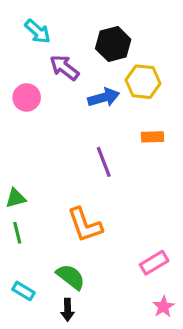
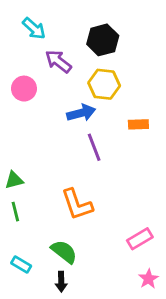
yellow hexagon: (143, 82) -> (104, 84), moved
blue arrow: (104, 97) -> (81, 113), moved

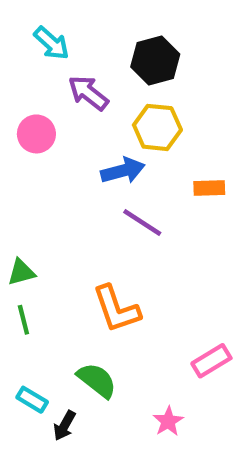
purple line: (94, 147) -> (142, 223), turned -36
pink star: (148, 279) -> (168, 421), moved
black arrow: (61, 282) -> (64, 426), moved, turned 30

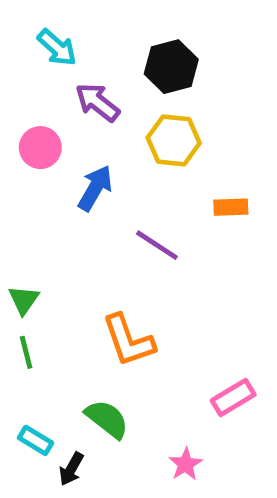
blue arrow: (123, 171) -> (95, 188), moved, turned -45
green triangle: (21, 272) -> (24, 300), turned -40

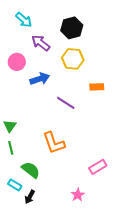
blue arrow: (95, 188) -> (40, 79), turned 42
green semicircle: (107, 419) -> (31, 170), moved

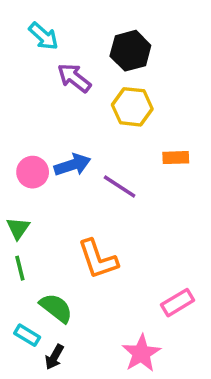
pink circle: (17, 62) -> (33, 172), moved
blue arrow: (40, 79) -> (72, 165), moved
pink star: (78, 195) -> (141, 353), size x1.5

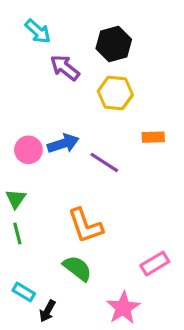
green semicircle: (56, 308) -> (77, 268), moved

